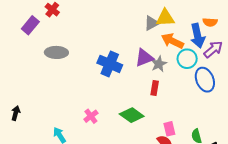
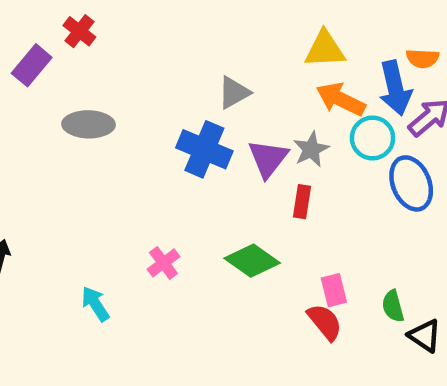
gray triangle: (152, 23) -> (234, 93), moved
purple triangle: (144, 58) -> (268, 158), moved, turned -30

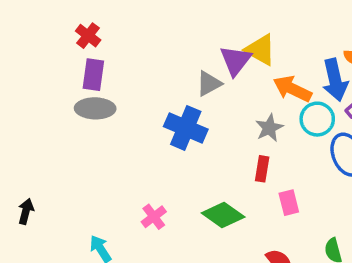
yellow triangle: (325, 49) -> (260, 50), moved, turned 32
purple rectangle: (32, 65) -> (93, 75), moved, turned -32
purple triangle: (268, 158) -> (236, 60), moved
pink rectangle: (334, 290) -> (289, 203), moved

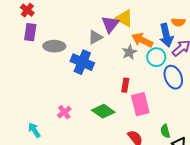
gray ellipse: (95, 108) -> (54, 46), moved
gray star: (269, 128) -> (129, 52), moved
pink rectangle: (289, 203) -> (140, 104), size x1.6

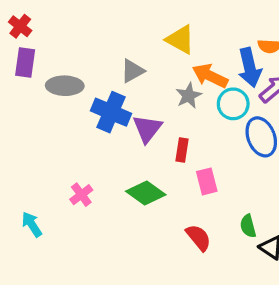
purple triangle: (110, 24) -> (147, 129), moved
pink rectangle: (140, 104) -> (207, 181), size x0.7

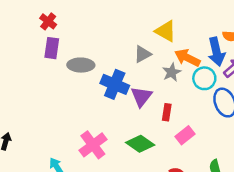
gray triangle: (132, 71) -> (143, 54), moved
pink rectangle: (207, 181) -> (185, 135), turned 66
pink cross: (81, 195) -> (93, 145), size x1.6

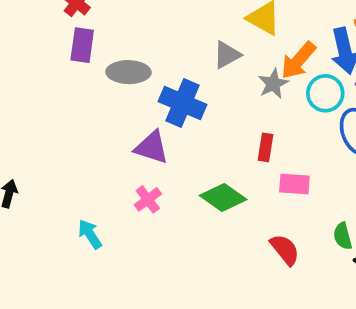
orange arrow: (187, 58) -> (298, 61), turned -75
purple triangle: (141, 96) -> (152, 147), moved, turned -50
pink rectangle: (185, 135) -> (294, 184), turned 42
pink cross: (93, 145) -> (148, 199), size x0.6

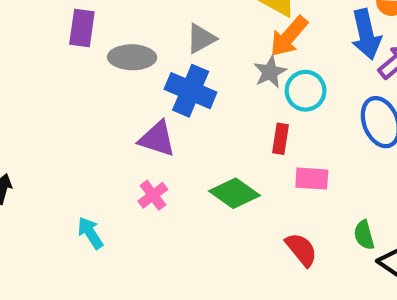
gray triangle: (227, 55) -> (201, 38), moved
orange arrow: (298, 61) -> (289, 36), moved
gray star: (273, 84) -> (270, 72), moved
cyan circle: (325, 93) -> (306, 91), moved

